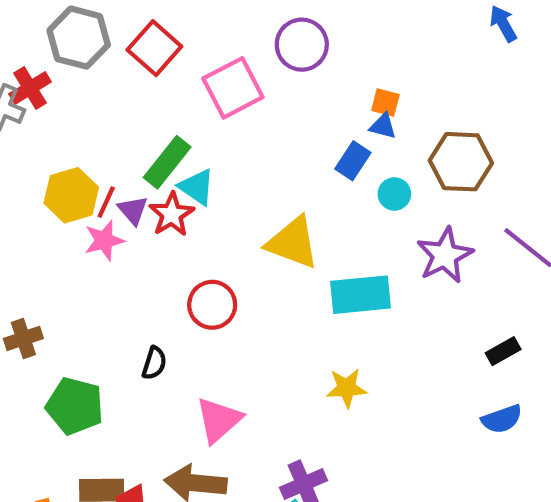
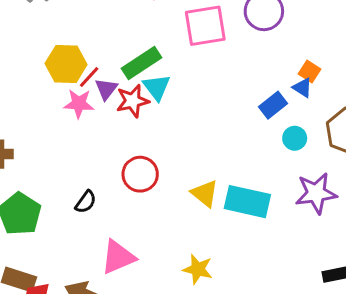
yellow triangle: (293, 243) -> (205, 193), moved, size x0.7
yellow star: (347, 388) -> (198, 269), moved

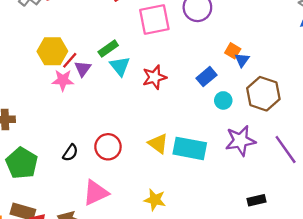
green rectangle: (141, 63) -> (108, 49), size x0.7
blue triangle: (302, 88) -> (242, 60), moved, turned 35
red star: (133, 101) -> (154, 77), moved
red circle: (140, 174) -> (108, 147), moved

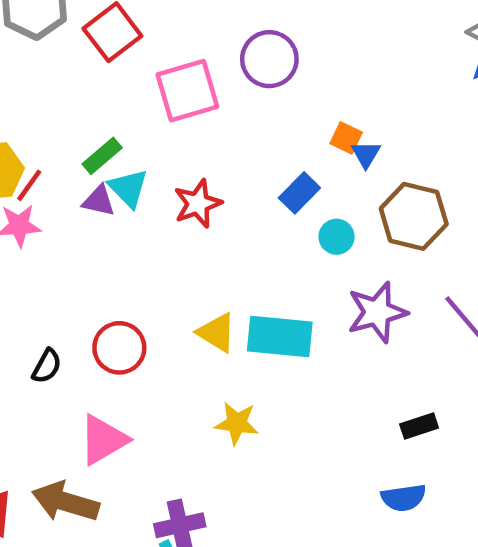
purple triangle: (83, 69) -> (99, 201), moved, turned -48
yellow star: (155, 200) -> (237, 423), moved

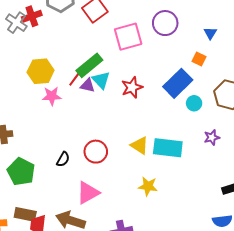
blue triangle: (366, 154) -> (210, 33), moved
green rectangle: (102, 156) -> (89, 65), size x1.5
red line: (29, 185) -> (75, 79), moved
blue rectangle: (299, 193) -> (178, 83), size x1.6
purple star: (377, 312) -> (212, 137), size x0.6

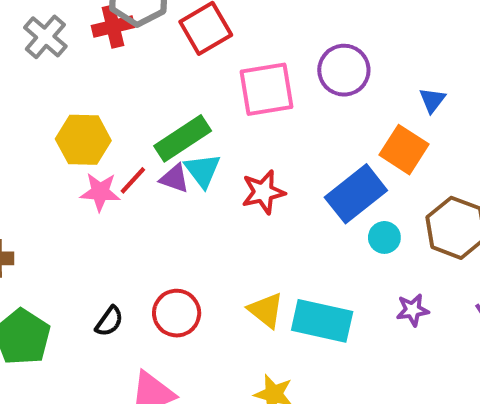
red cross: (32, 16) -> (113, 27), moved
orange square: (199, 59) -> (404, 150), size x1.6
red line: (75, 79) -> (133, 180), moved

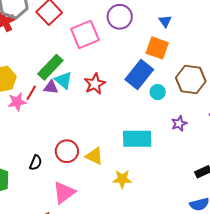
yellow triangle: (266, 310) -> (94, 156), moved

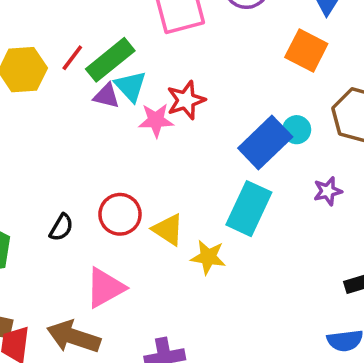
blue rectangle: (139, 74) -> (265, 142), moved
red line: (31, 93) -> (72, 58), moved
pink star: (17, 102) -> (156, 120), moved
cyan rectangle: (137, 139) -> (249, 209), turned -72
yellow star: (122, 179) -> (208, 257), moved

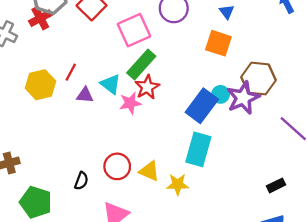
green rectangle: (110, 60) -> (141, 64), moved
purple triangle: (106, 96) -> (85, 95), moved
purple star: (328, 191) -> (243, 98), moved, size x1.8

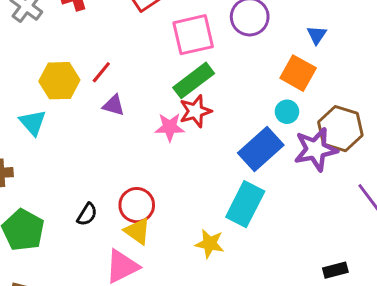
cyan triangle: (111, 84) -> (33, 123), moved
cyan circle: (220, 94) -> (287, 112), moved
yellow triangle: (149, 171) -> (137, 231), moved

